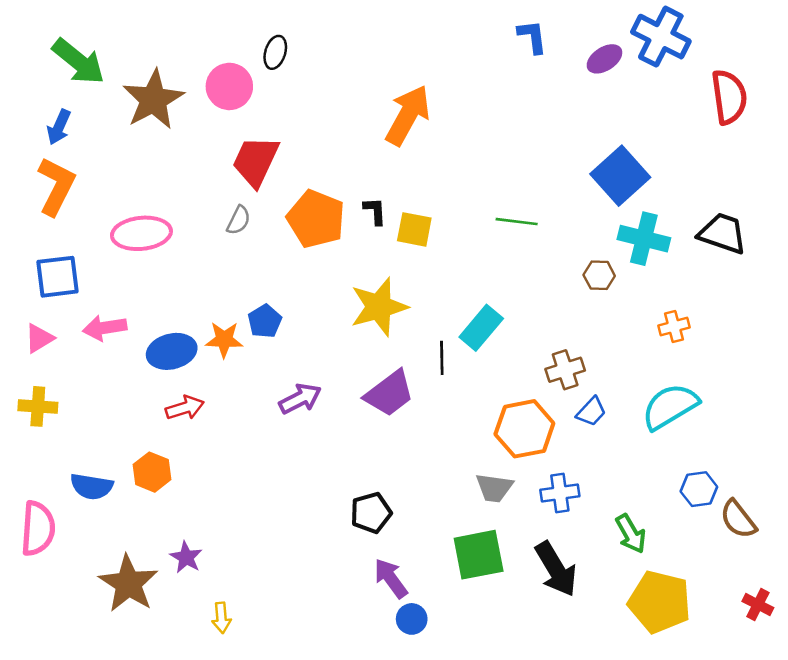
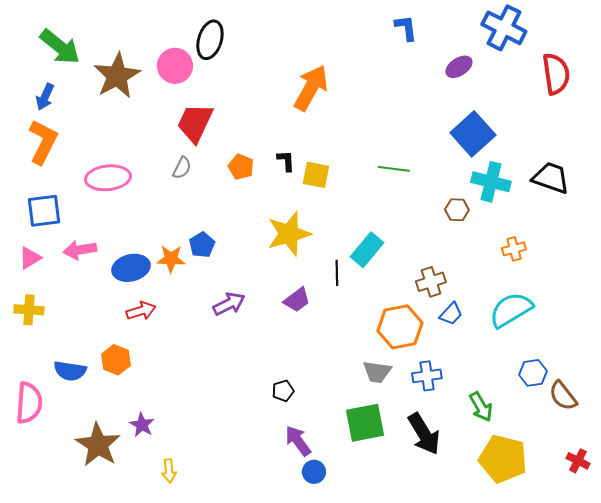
black ellipse: (275, 52) -> (210, 40), size x1.5
purple ellipse: (604, 59) -> (459, 67), moved
orange pentagon: (316, 219) -> (241, 167), size x0.6
purple trapezoid: (389, 393) -> (297, 300), size x0.7
black pentagon: (371, 513) -> (283, 391), size x0.7

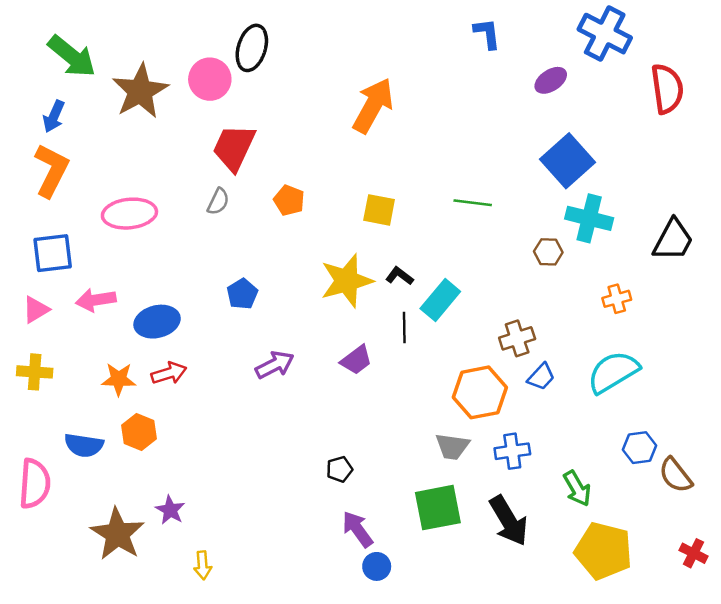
black L-shape: (286, 161) -> (399, 276), moved, turned -50
black trapezoid: (551, 178) -> (673, 240), moved, turned 99
orange star: (171, 259) -> (119, 379), moved

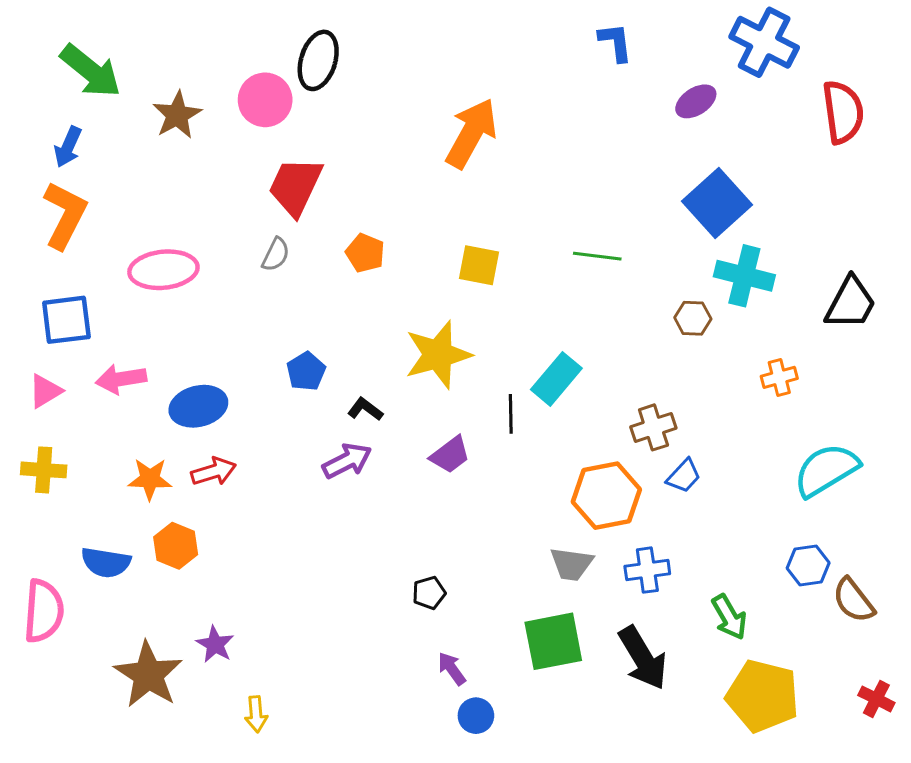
brown star: (140, 91) -> (177, 115), size x0.7
black L-shape: (399, 276) -> (365, 409), moved
cyan semicircle: (613, 372) -> (826, 470), moved
purple arrow: (357, 529) -> (452, 669), size x0.7

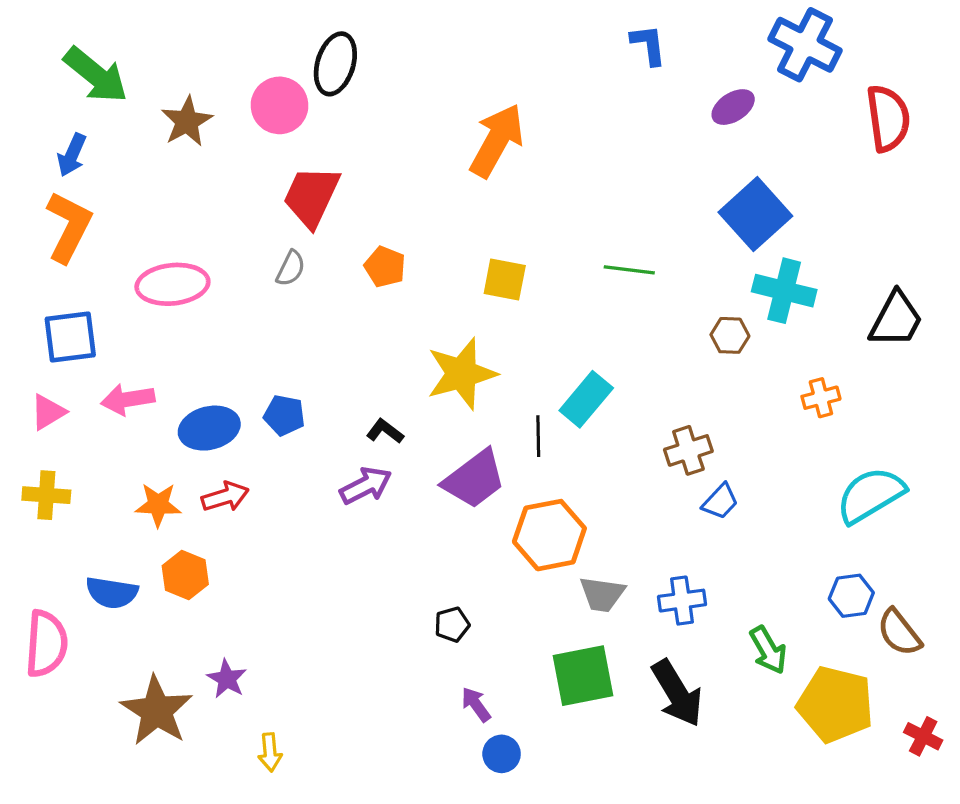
blue pentagon: (306, 371) -> (284, 415), moved, turned -30
purple trapezoid: (450, 455) -> (474, 479), size x1.5
orange hexagon: (606, 496) -> (549, 535), moved
yellow pentagon: (763, 696) -> (835, 704), moved

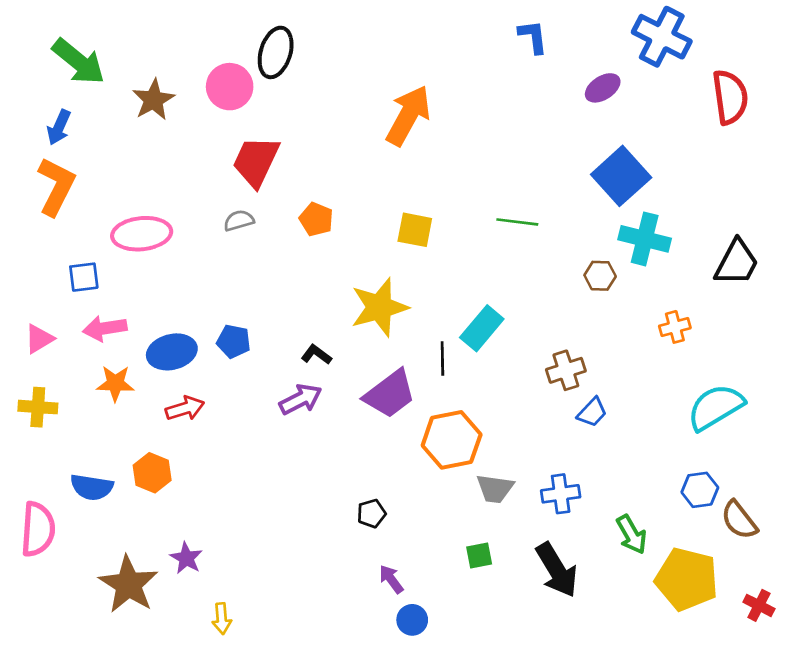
gray semicircle: (291, 268) -> (239, 221), turned -132
blue square: (70, 337) -> (84, 277), moved, size x0.7
orange star: (158, 505) -> (115, 383), moved
green square: (583, 676) -> (479, 556), size x0.5

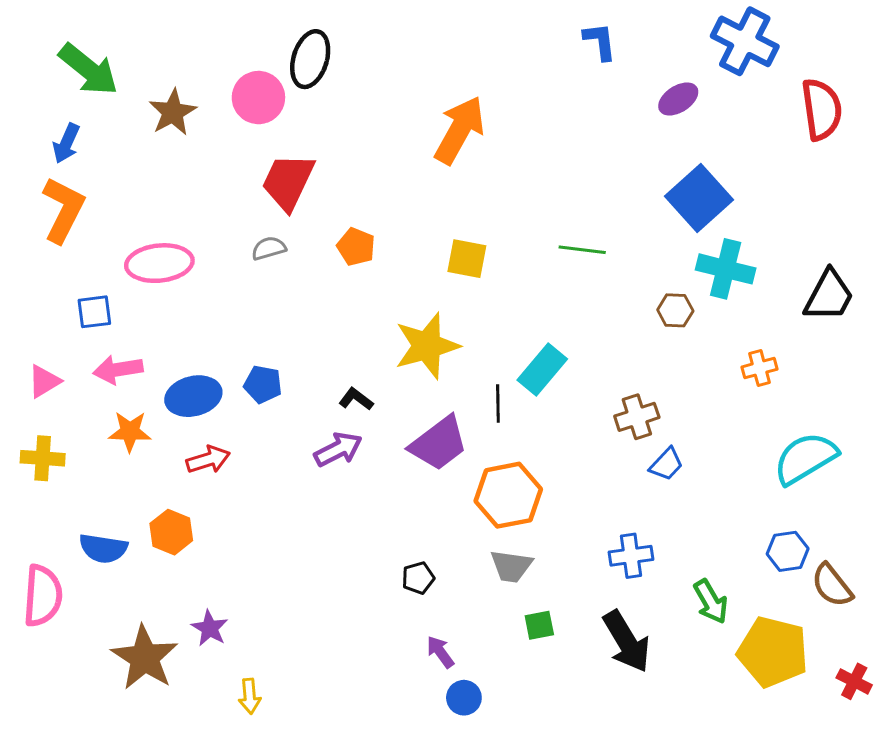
gray trapezoid: (495, 489) -> (511, 566), moved

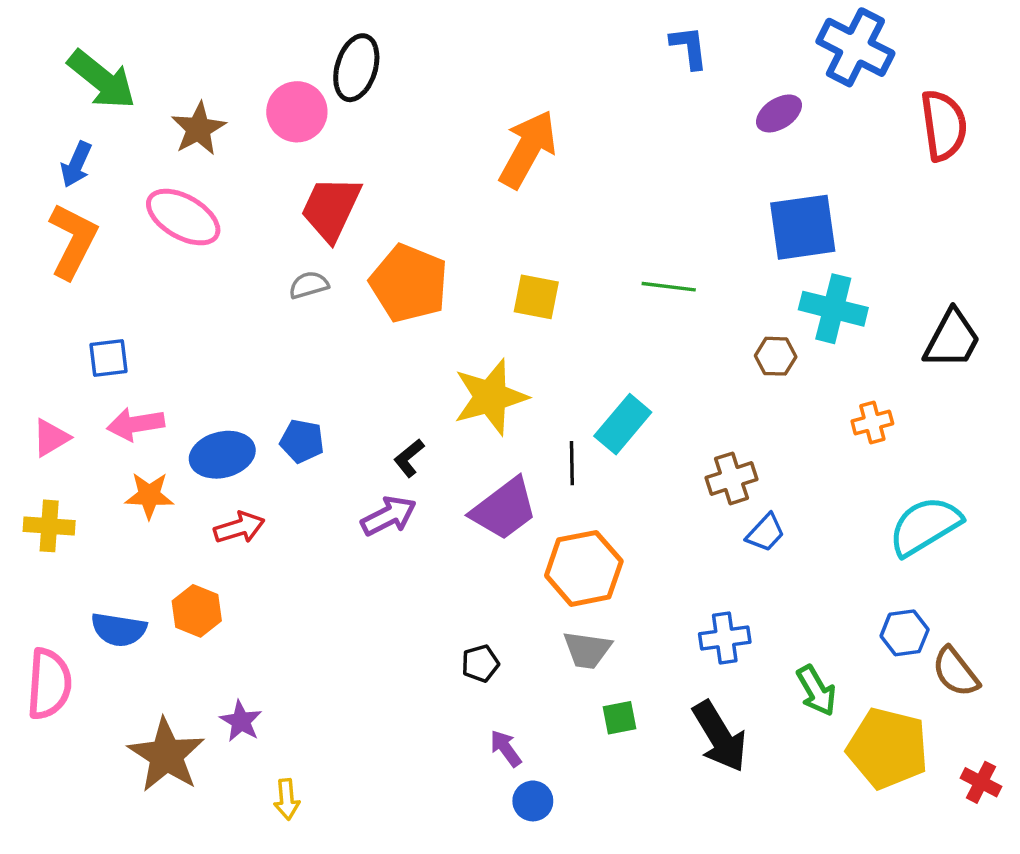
blue square: (699, 198) -> (803, 227), turned 34
orange pentagon: (356, 247) -> (409, 283), size x1.8
pink ellipse: (159, 263) -> (183, 217), moved, turned 36
black L-shape: (356, 399) -> (409, 458), turned -76

